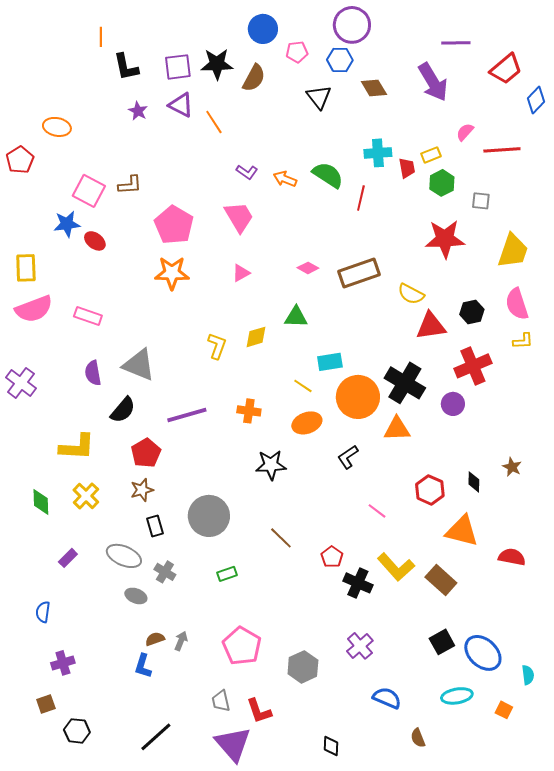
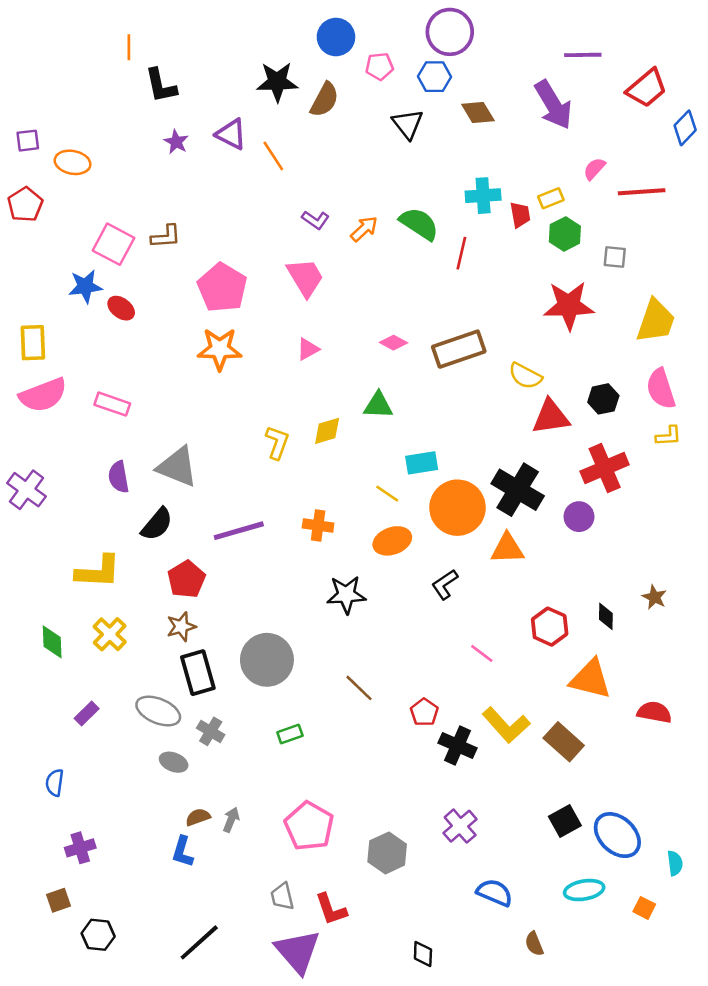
purple square: (178, 67) -> (28, 141), moved, size x0.7
orange arrow: (285, 179) -> (364, 229), turned 115
black rectangle: (155, 526) -> (198, 673), size x1.6

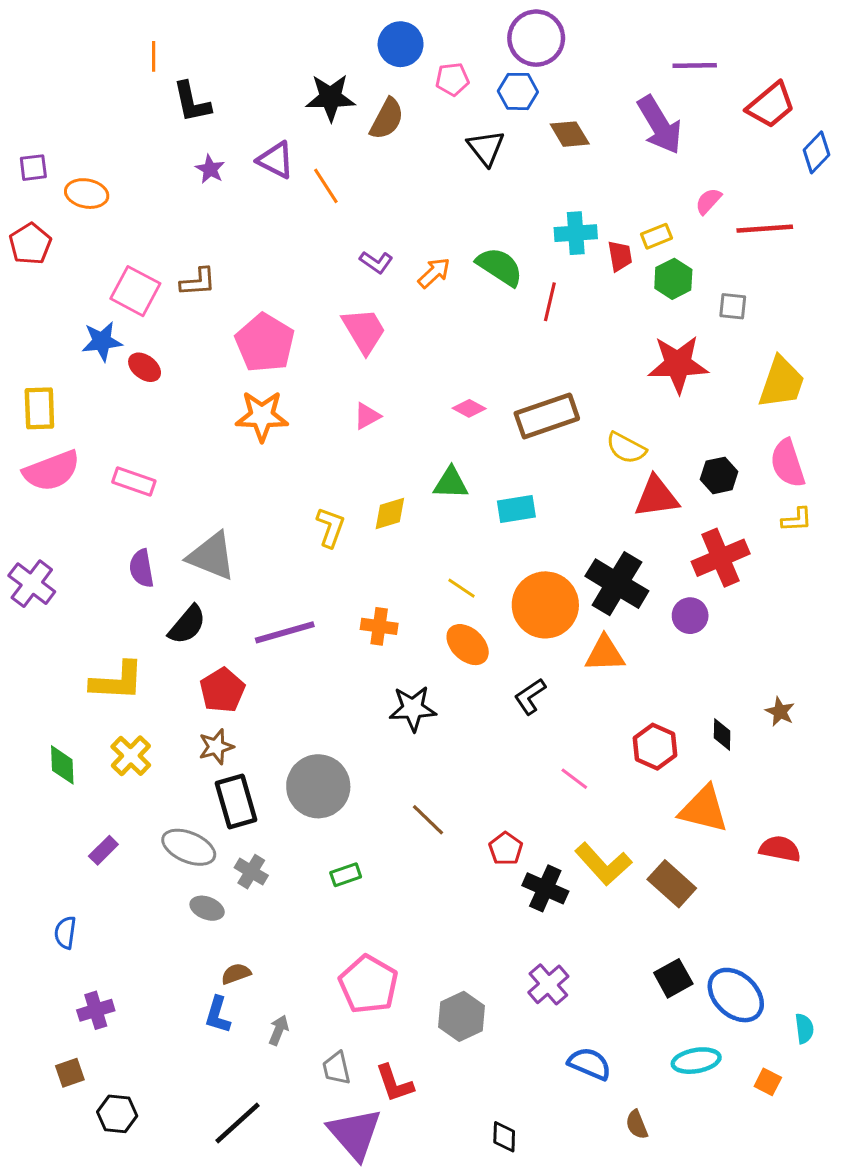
cyan rectangle: (422, 463) -> (516, 509), moved
orange ellipse: (392, 541) -> (468, 645), turned 63
gray arrow: (231, 820) -> (279, 1030), moved

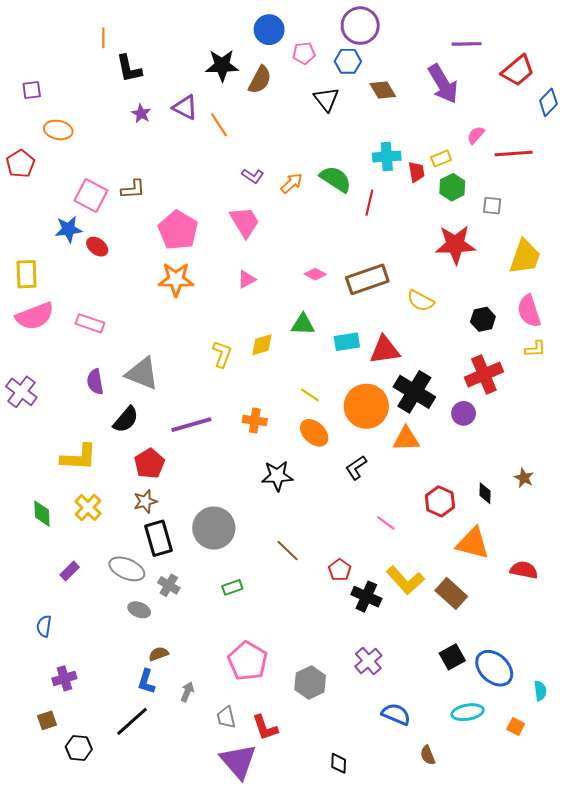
purple square: (33, 168) -> (32, 90), moved
red triangle: (657, 497) -> (385, 350), moved
black line: (237, 1123) -> (132, 721), moved

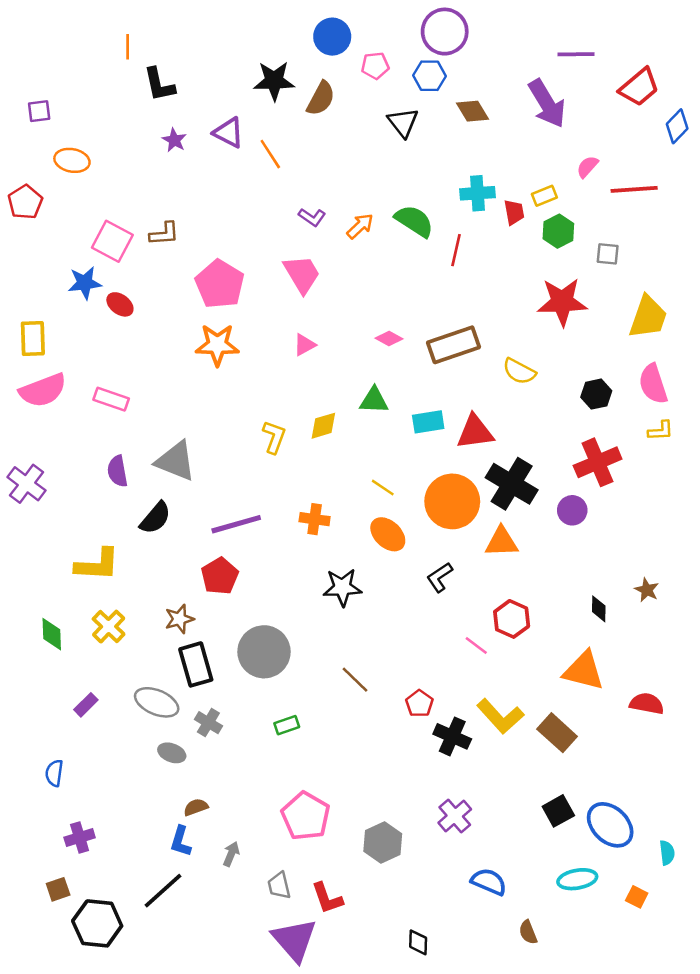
red pentagon: (149, 464) -> (220, 576), moved
red hexagon: (440, 501) -> (512, 619), moved
black hexagon: (79, 748) -> (97, 923), size x1.5

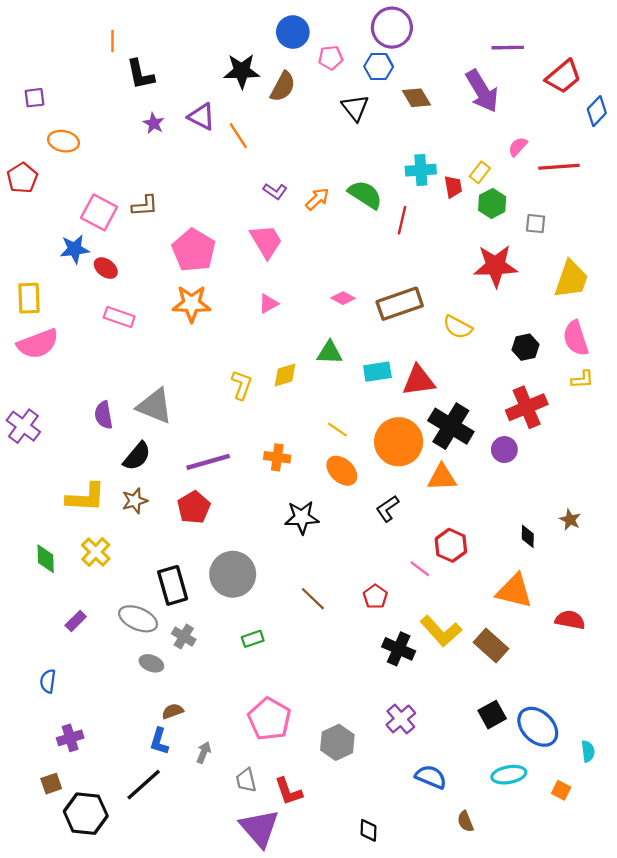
yellow rectangle: (544, 196) -> (480, 172), turned -30
pink rectangle: (111, 399) -> (119, 317), moved
brown star: (179, 619) -> (135, 501), moved
red pentagon: (419, 704) -> (375, 597), moved

